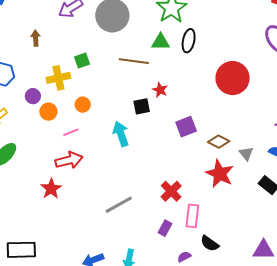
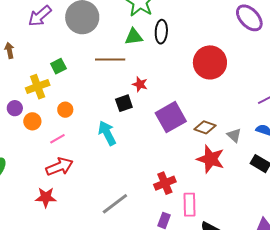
purple square: (186, 127) -> (171, 117), size x1.4
red star: (51, 189) -> (46, 197), turned -30
red cross: (171, 191) -> (165, 183), turned 30

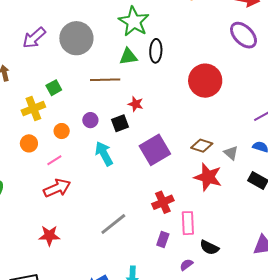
purple circle: (15, 108) -> (90, 120), moved
purple square: (171, 117) -> (155, 150), moved
red star: (46, 197) -> (49, 236), moved

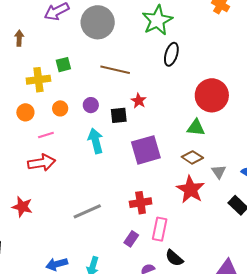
green triangle: (128, 57) -> (196, 128), moved

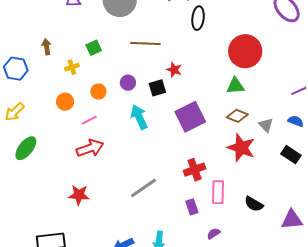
brown arrow: (19, 38) -> (47, 47), moved
yellow cross: (38, 80) -> (72, 67), size x0.6
purple rectangle: (131, 239) -> (192, 207), turned -42
black semicircle: (174, 258) -> (254, 204), moved

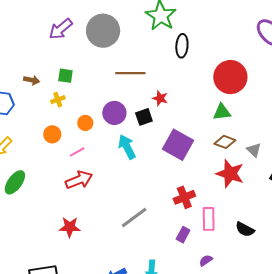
brown arrow: (47, 47) -> (32, 80), turned 112
green square: (94, 48) -> (65, 76), moved, turned 35
purple circle: (128, 83) -> (114, 113), size x1.5
purple square: (190, 117) -> (178, 145), turned -32
purple rectangle: (192, 207) -> (183, 235), turned 49

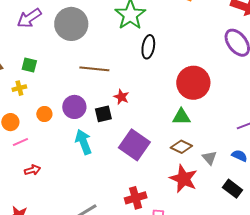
pink line: (77, 152) -> (20, 142), moved
red arrow: (79, 180) -> (33, 170), size x0.6

